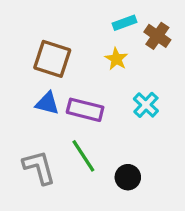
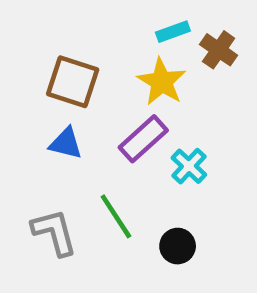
yellow star: (116, 59) -> (162, 82), size x1.5
cyan cross: (146, 105) -> (189, 166), moved
purple rectangle: (85, 110) -> (143, 139), moved, turned -56

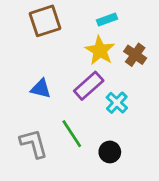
brown cross: (219, 50) -> (135, 55), moved
brown square: (73, 82) -> (45, 21), moved, turned -36

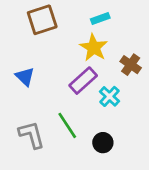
brown cross: (135, 55) -> (131, 65), moved
blue triangle: (41, 89) -> (25, 77), moved, turned 30

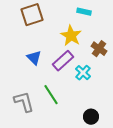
cyan rectangle: (100, 18) -> (84, 12), moved, turned 32
blue triangle: (25, 77) -> (34, 58), moved
black circle: (103, 143) -> (91, 117), moved

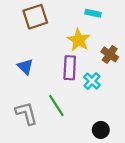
blue triangle: (34, 58) -> (25, 67), moved
purple rectangle: (63, 61) -> (70, 68), turned -45

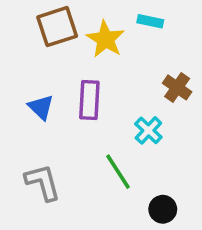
yellow star: (79, 40) -> (105, 39), moved
purple rectangle: (70, 68) -> (89, 100), moved
green line: (56, 106) -> (118, 172), moved

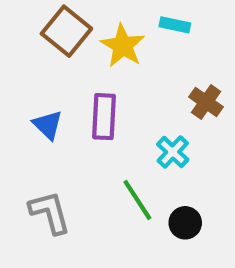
brown square: (57, 27) -> (66, 31), turned -33
black circle: (163, 209) -> (185, 223), moved

